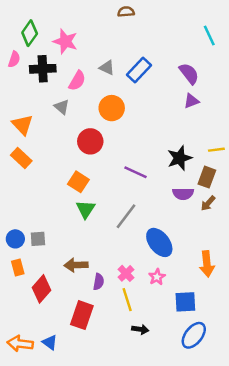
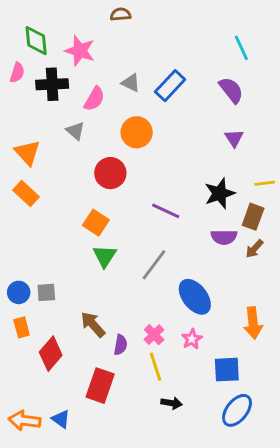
brown semicircle: (126, 12) -> (121, 14), moved
green diamond: (30, 33) -> (36, 41), turned -40
cyan line: (209, 35) -> (241, 48), moved
purple triangle: (191, 101) -> (234, 138), moved, turned -42
brown arrow: (76, 265) -> (93, 324), turned 50

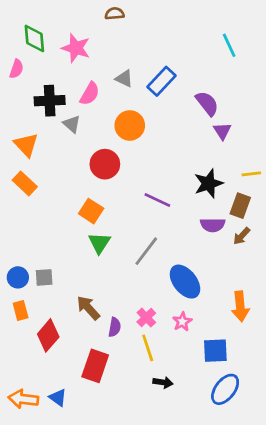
black cross: (52, 84) -> (50, 101), moved
purple semicircle: (231, 90) -> (207, 103), moved

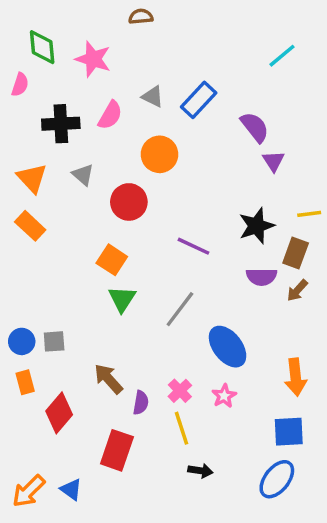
cyan line: (229, 45) -> (282, 56), turned 75
gray triangle: (72, 124) -> (83, 175), moved
blue square: (215, 351) -> (289, 432), moved
orange arrow: (23, 399) -> (29, 491), turned -52

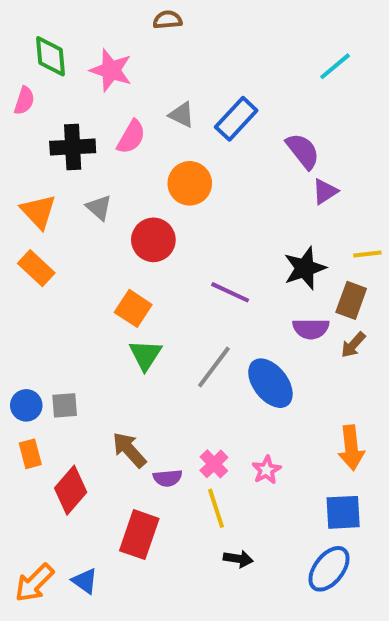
purple triangle: (273, 161) -> (325, 191), turned 30
blue ellipse: (228, 347) -> (270, 383), moved
purple semicircle: (141, 403) -> (168, 478), turned 75

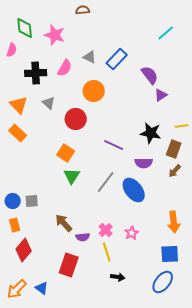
black star: (305, 268) -> (151, 133), turned 30
purple semicircle: (311, 329) -> (144, 163), moved
red diamond: (71, 490) -> (24, 250), moved

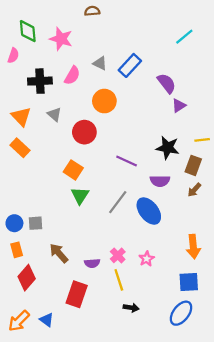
brown arrow: (64, 223) -> (59, 253), moved

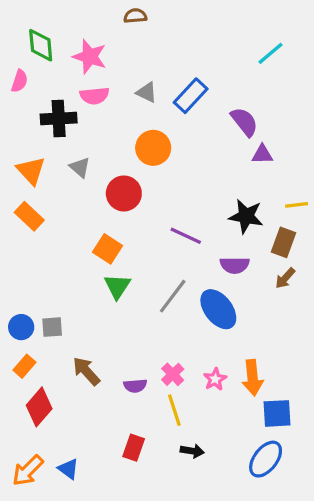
pink semicircle: (72, 75) -> (94, 96), moved, turned 54
purple triangle: (179, 105) -> (262, 154), turned 32
orange arrow: (193, 247) -> (253, 378), moved
orange rectangle: (17, 250) -> (24, 366), turned 56
red rectangle: (77, 294) -> (134, 448), moved, size x0.7

